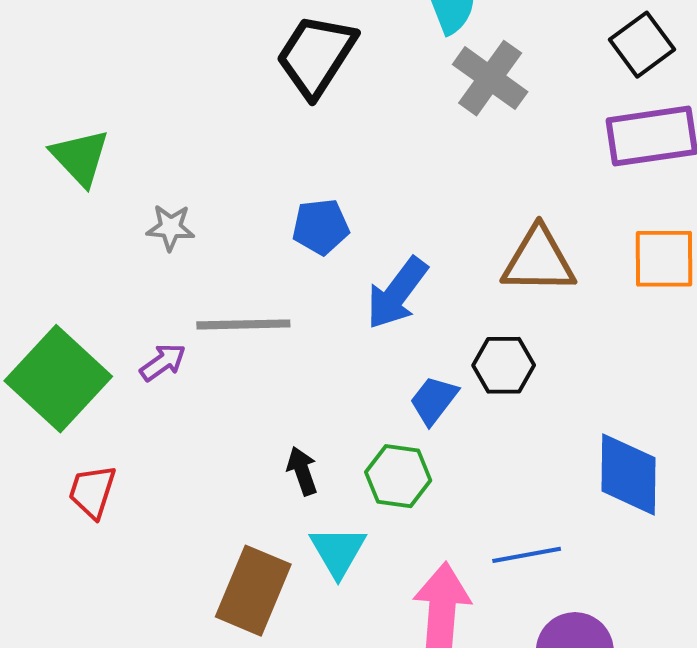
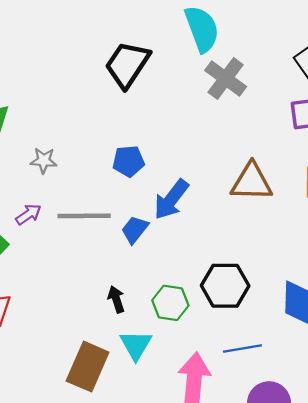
purple arrow: (163, 362) -> (28, 214), moved
black hexagon: (504, 365) -> (225, 286), moved, size x1.4
blue trapezoid: (434, 400) -> (135, 230), moved

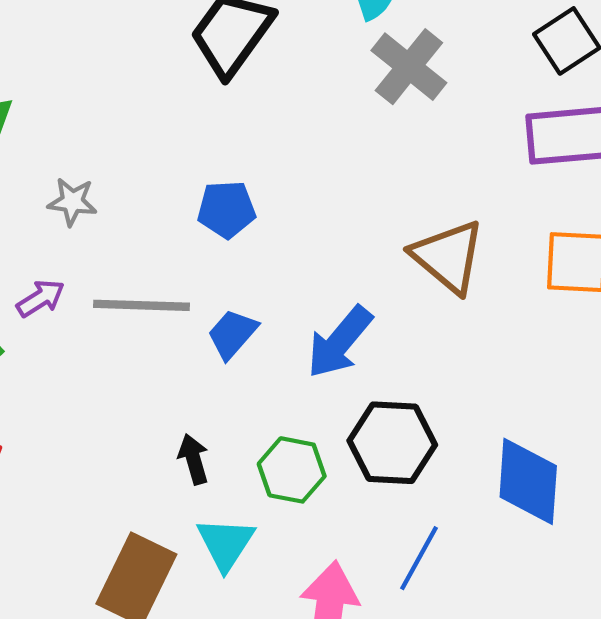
brown triangle: (252, 182) -> (448, 257), turned 36
blue arrow: (171, 199) -> (340, 342), moved
blue line: (242, 348) -> (419, 558), turned -54

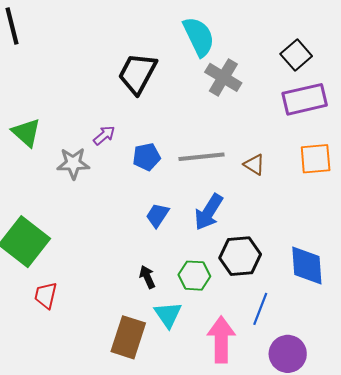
gray star: (72, 202) -> (73, 163), size x1.4
brown triangle: (448, 257) -> (254, 165), size x0.6
purple arrow: (41, 298) -> (104, 135), moved
gray line: (142, 305) -> (202, 157), moved

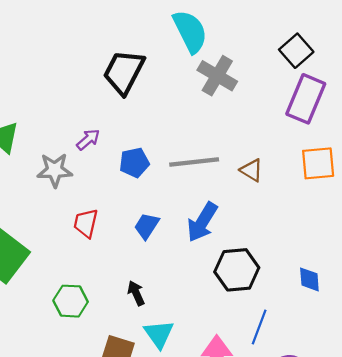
purple rectangle: (305, 99) -> (306, 99), turned -54
blue diamond: (307, 265) -> (309, 279), size x0.6
green hexagon: (194, 276) -> (71, 301), moved
red trapezoid: (46, 295) -> (86, 223), moved

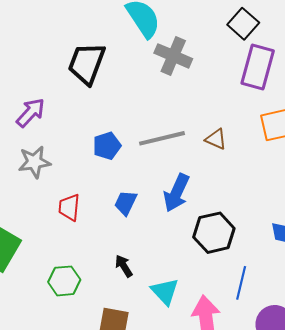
purple arrow: (88, 140) -> (31, 113), moved, size x1.4
cyan triangle: (159, 334) -> (165, 291), moved

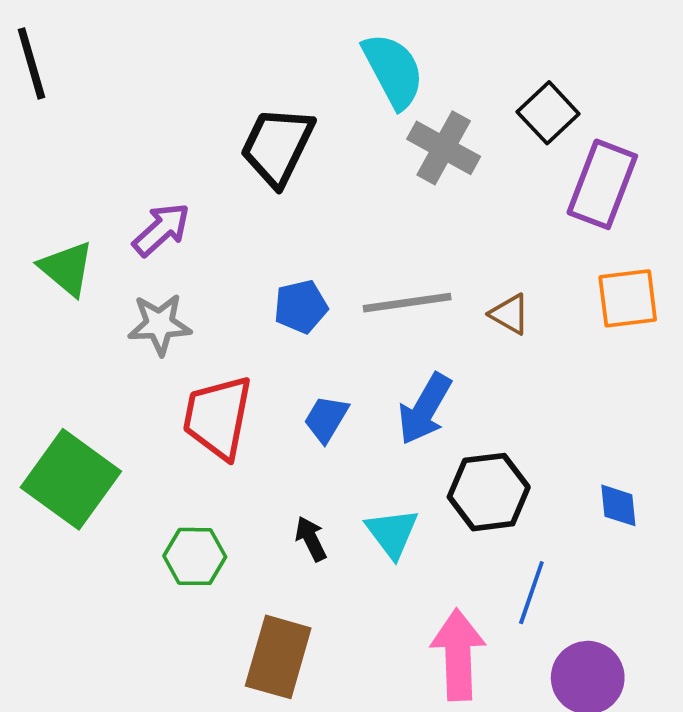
black square: (243, 24) -> (548, 113), moved
red trapezoid: (69, 207) -> (218, 417), size x1.6
cyan triangle: (165, 291) -> (392, 533), moved

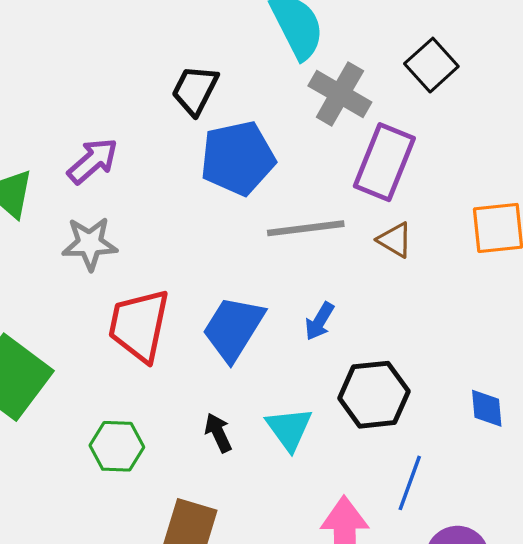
black trapezoid: (277, 146) -> (195, 90), size x0.7
purple rectangle: (602, 184) -> (384, 162), moved
blue pentagon: (301, 307) -> (238, 158), moved, size x1.6
blue arrow: (425, 409) -> (319, 321), size x0.6
blue trapezoid: (326, 419) -> (233, 328), size x1.6

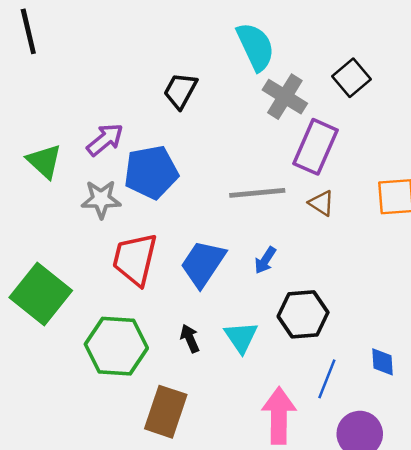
blue pentagon: (238, 158) -> (151, 172), moved
blue diamond: (487, 408) -> (383, 362), moved
green hexagon: (117, 446) -> (116, 346), size x1.6

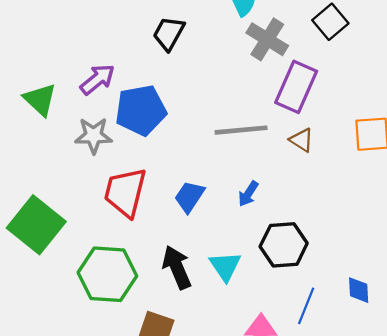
blue trapezoid: (203, 264) -> (189, 197), size x0.7
black arrow: (190, 338) -> (177, 267), size x1.6

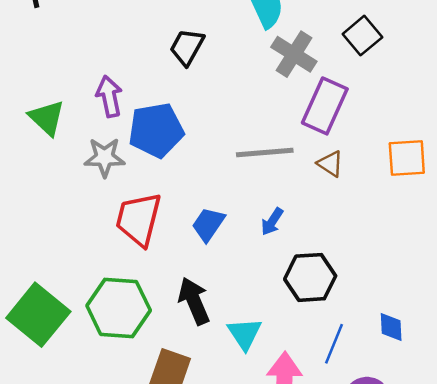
purple arrow: (97, 79) -> (109, 96), turned -63
green square: (36, 225) -> (38, 315), moved
cyan triangle: (225, 266) -> (245, 334), moved

